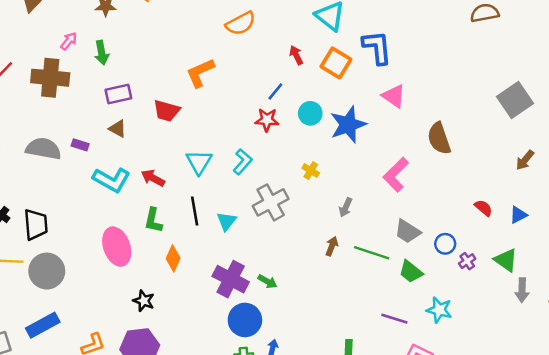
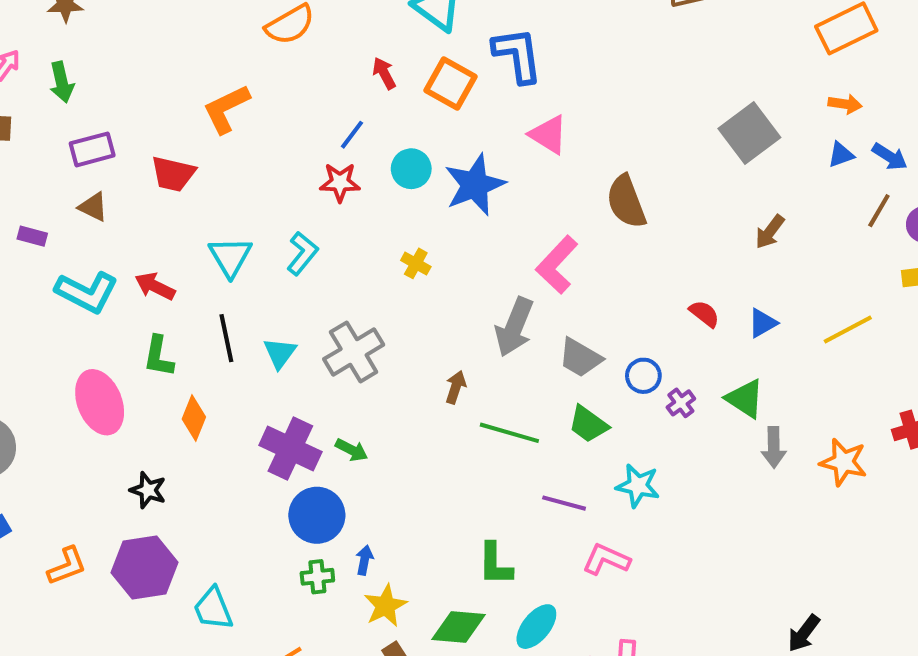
gray cross: (271, 202) -> (354, 352), moved
gray arrow: (346, 207) -> (514, 327), moved, size x1.8
green line: (372, 253) -> (509, 433), moved

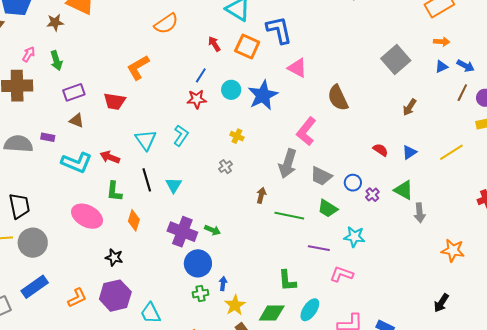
gray cross: (354, 352) -> (226, 167), moved, size x0.5
pink ellipse: (100, 402) -> (87, 216), turned -36
orange star: (844, 462) -> (453, 250), moved

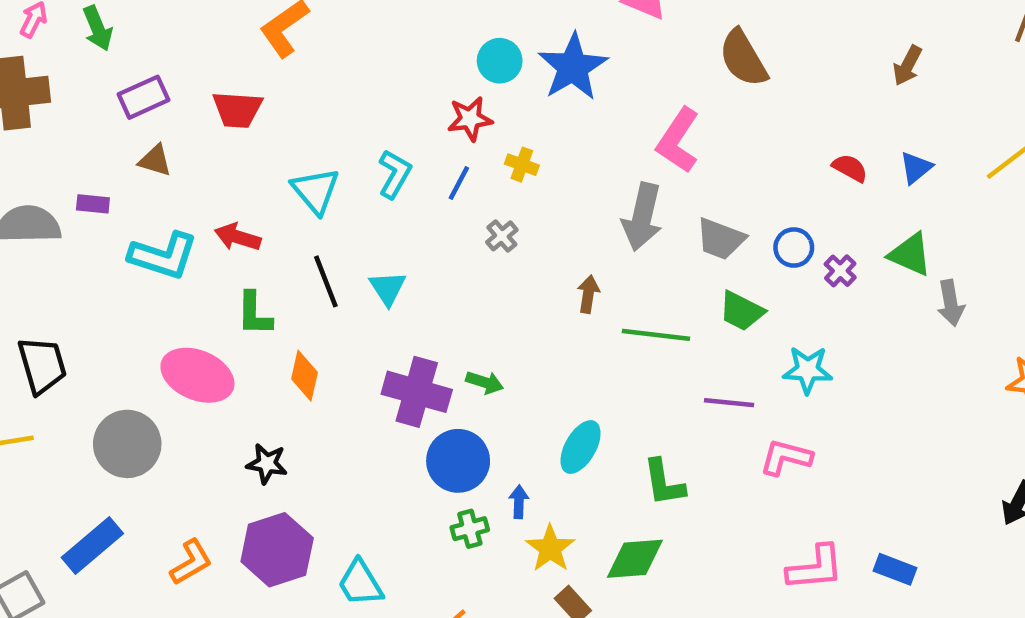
blue line: (201, 75) -> (459, 183), moved
red star: (197, 99) -> (470, 119), moved
gray circle: (33, 243) -> (127, 444), moved
cyan ellipse: (310, 310) -> (581, 447), moved

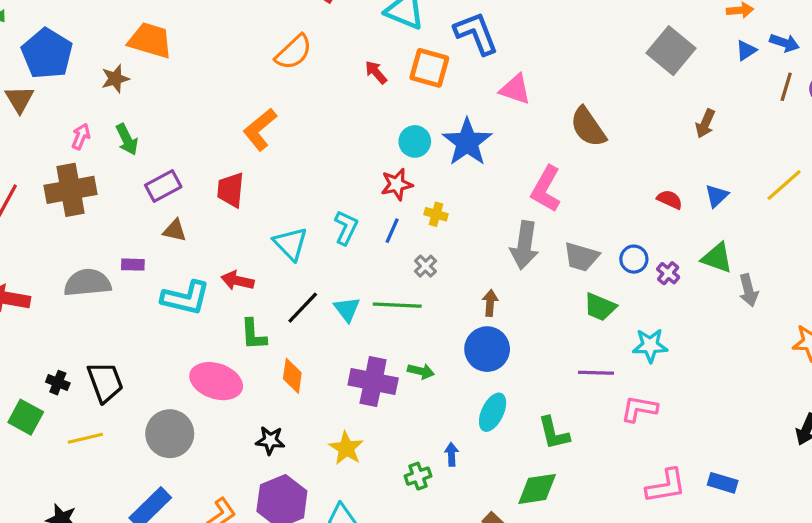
red trapezoid: (237, 109) -> (231, 190), turned 96
black line: (326, 281) -> (303, 308), turned 69
green line: (656, 335) -> (397, 305), moved
blue circle: (458, 461) -> (487, 349), moved
yellow star: (550, 548) -> (346, 448), moved

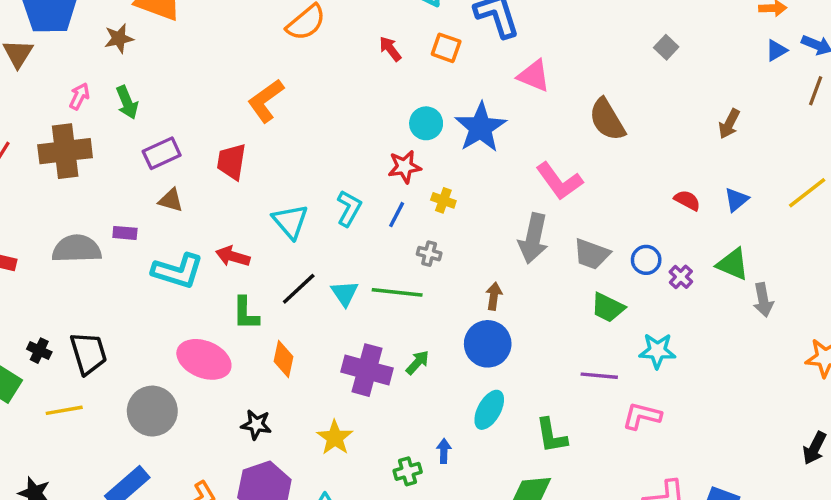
gray square: (671, 51) -> (666, 47), moved, size x0.5
orange square: (429, 68) -> (446, 48), size x0.7
pink L-shape: (546, 189) -> (559, 181), turned -69
gray cross: (425, 266) -> (429, 254), turned -35
green arrow: (421, 371) -> (417, 363), turned -65

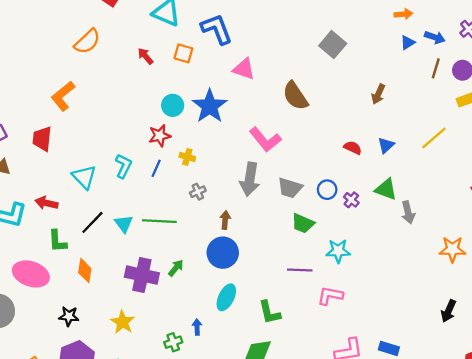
gray square: (666, 47) -> (333, 45), size x1.6
gray cross: (429, 254) -> (198, 192), moved, turned -35

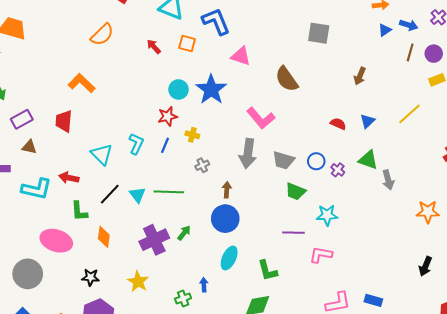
gray square: (333, 45) -> (319, 33), turned -30
orange L-shape: (63, 96) -> (82, 83), turned 84
purple cross: (142, 275) -> (154, 240), turned -36

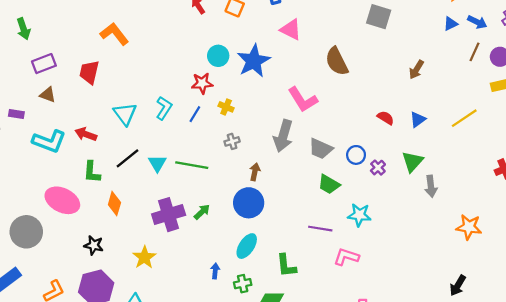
green triangle: (368, 160) -> (412, 162), turned 45
green cross: (183, 298) -> (243, 284), moved

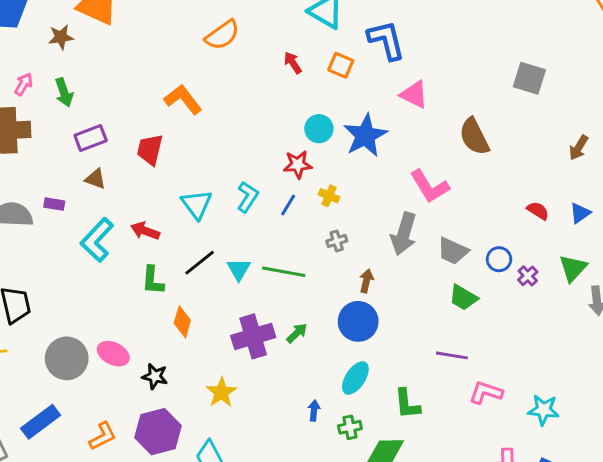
cyan L-shape: (49, 141) -> (97, 240), turned 112
pink ellipse: (62, 200) -> (113, 354), moved, size x0.7
cyan star: (359, 215) -> (544, 410), moved

